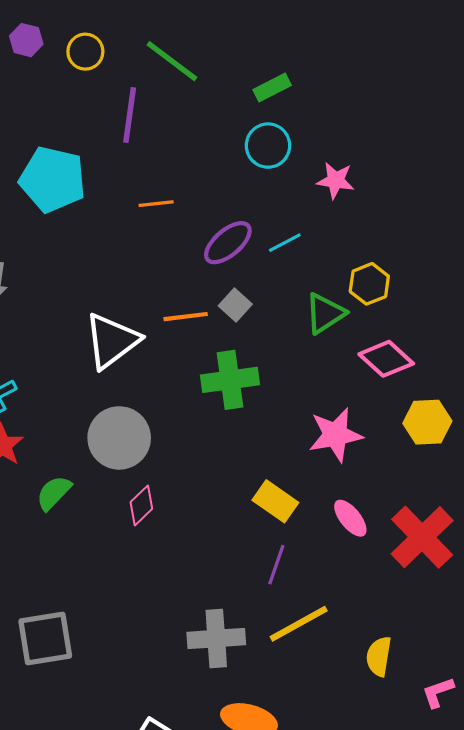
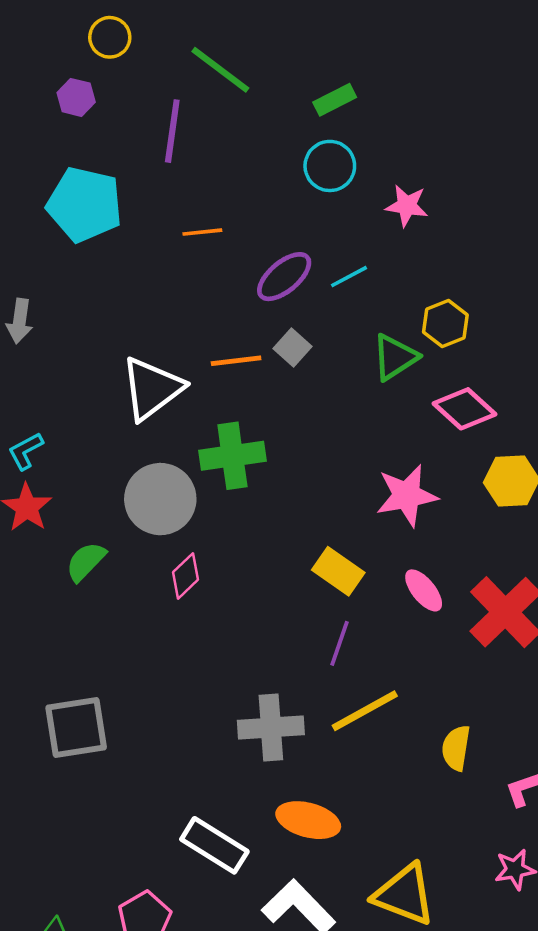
purple hexagon: (26, 40) -> (76, 97), moved
yellow circle: (85, 52) -> (110, 37), moved
green cross: (230, 380) -> (232, 456), moved

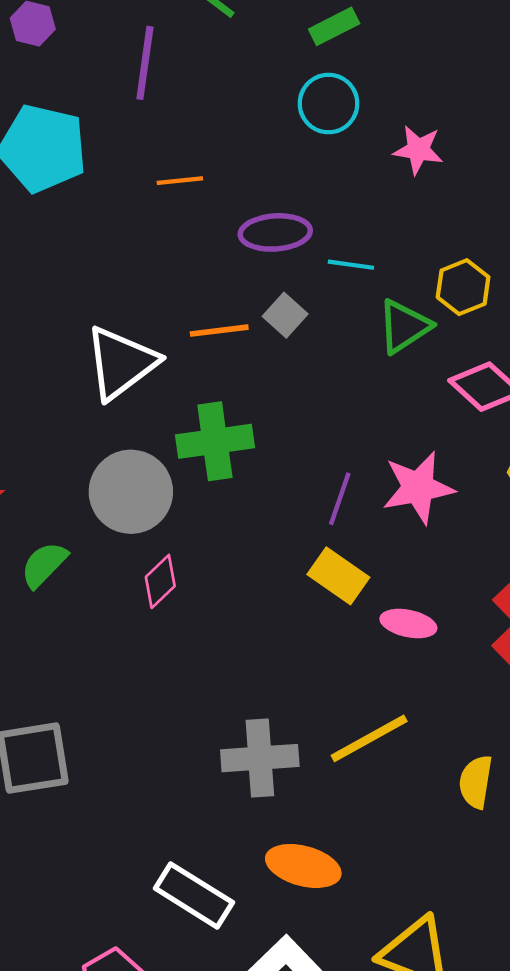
purple ellipse: (284, 277) -> (275, 232), turned 36
cyan line: (349, 277) -> (351, 265), moved, turned 36
pink ellipse: (424, 590) -> (408, 624), moved, turned -39
purple line: (339, 643) -> (340, 499), moved

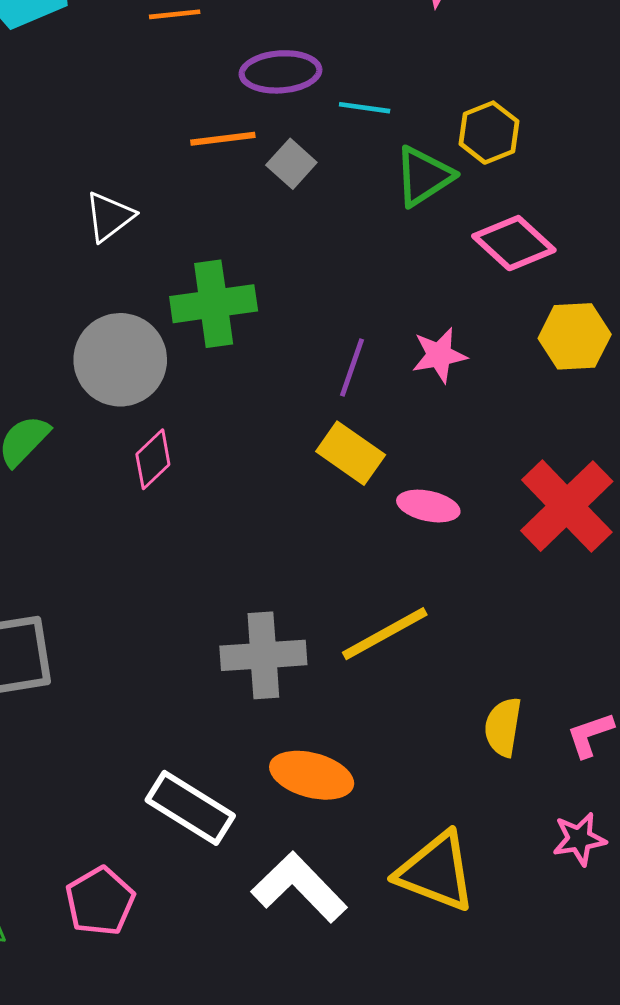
orange line: (219, 331) -> (223, 139), moved
white triangle: (121, 363) -> (109, 217), size x0.6
pink star: (418, 488) -> (439, 355), size x0.7
yellow semicircle: (476, 782) -> (503, 727), moved

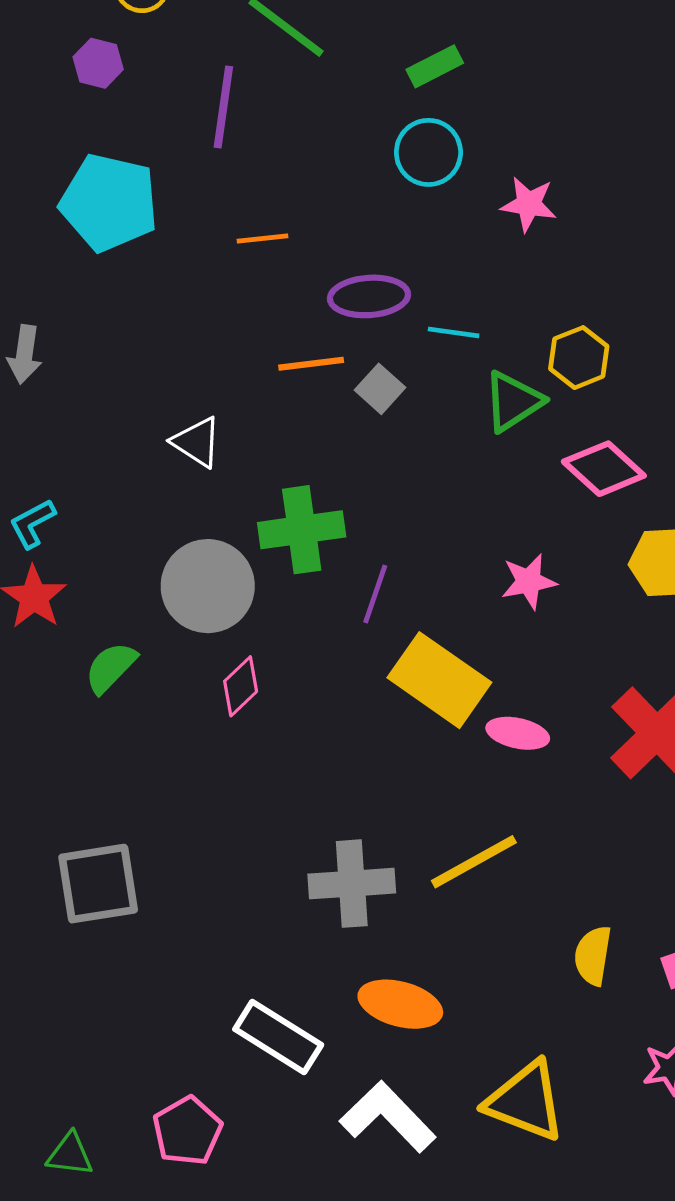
white triangle: (109, 217) -> (197, 442), turned -50
purple line: (352, 368) -> (375, 594), moved
yellow rectangle: (351, 453) -> (439, 680), size x1.5

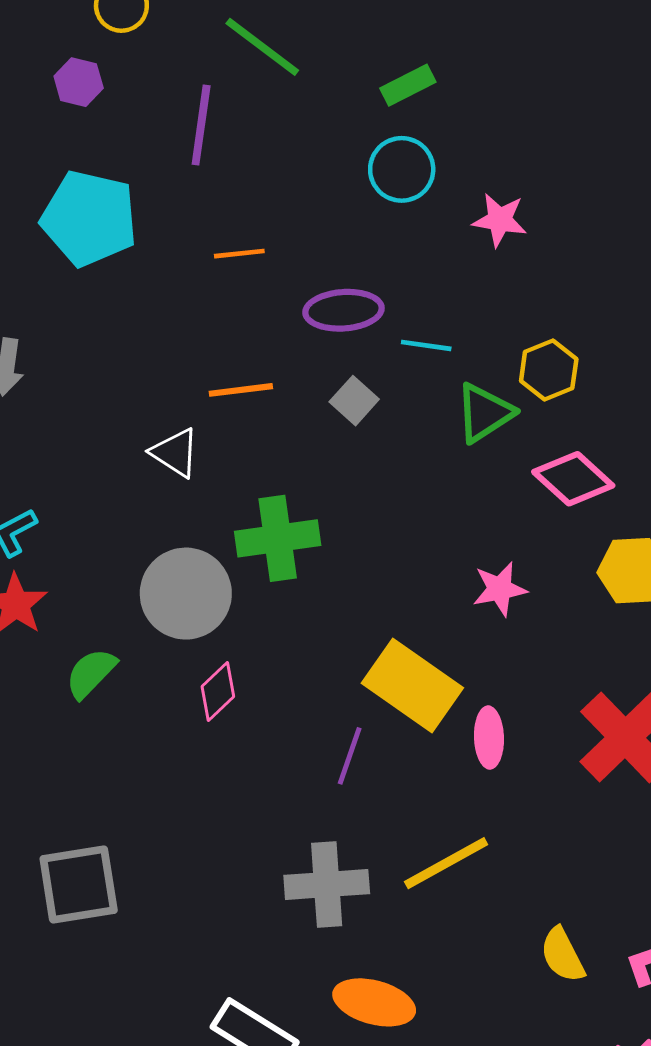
orange line: (311, 364) -> (241, 390), moved
purple line: (375, 594) -> (350, 756), moved
pink ellipse: (518, 733) -> (489, 737), turned 76
yellow semicircle: (593, 956) -> (562, 955), turned -36

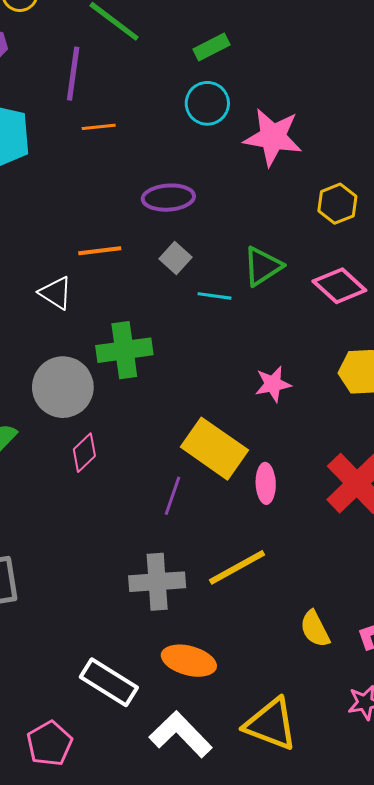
pink star: (500, 220) -> (273, 137), size x1.6
orange line: (239, 254) -> (99, 127), moved
cyan line: (426, 345) -> (214, 296), moved
yellow hexagon: (549, 370) -> (337, 204), moved
pink diamond: (573, 479) -> (339, 286), moved

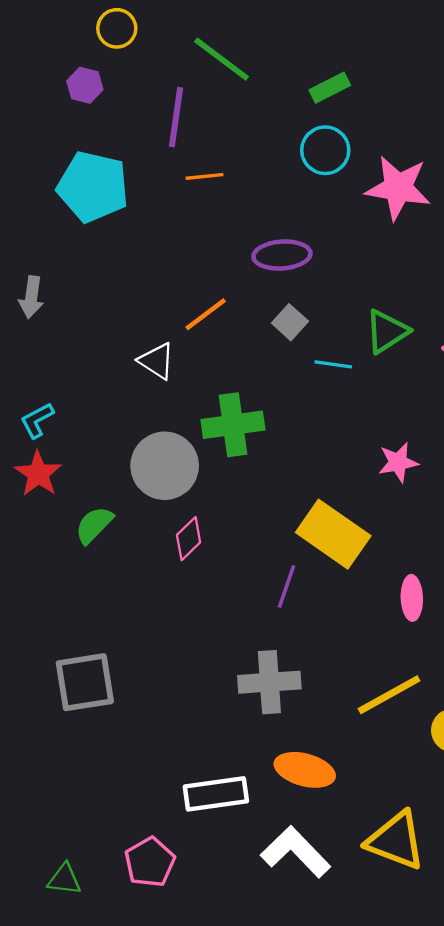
orange line: (100, 251) -> (206, 314), turned -30
pink ellipse: (266, 483) -> (412, 598), moved
yellow line: (237, 567) -> (389, 695), moved
white rectangle: (109, 682) -> (216, 794), turned -40

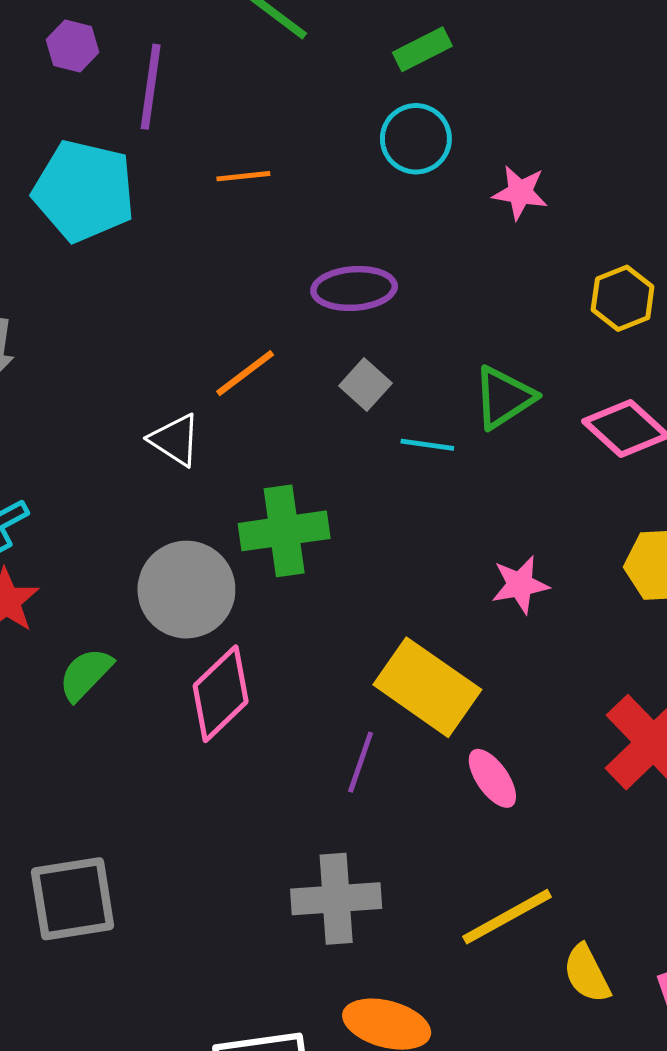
purple line: (176, 117) -> (151, 87), moved
pink star: (398, 188) -> (520, 192), size x0.6
pink diamond: (189, 539) -> (221, 694), size x1.5
pink ellipse: (412, 598) -> (492, 778), moved, turned -33

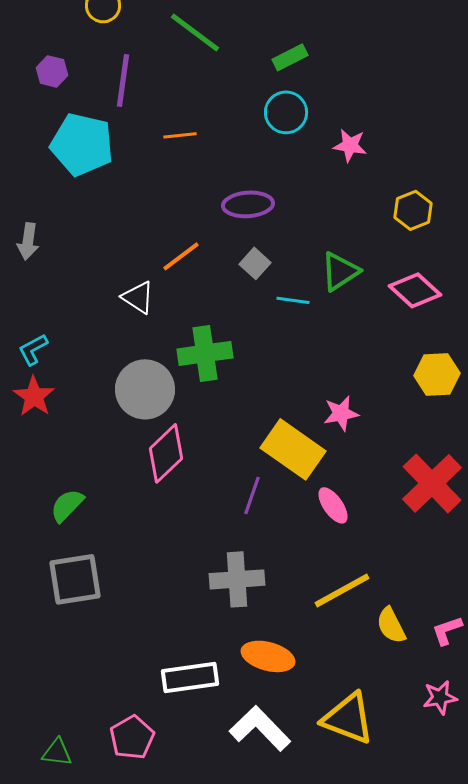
purple hexagon: (73, 46) -> (52, 71), moved
pink star: (520, 585) -> (341, 413), moved
green semicircle: (86, 674) -> (67, 505), moved

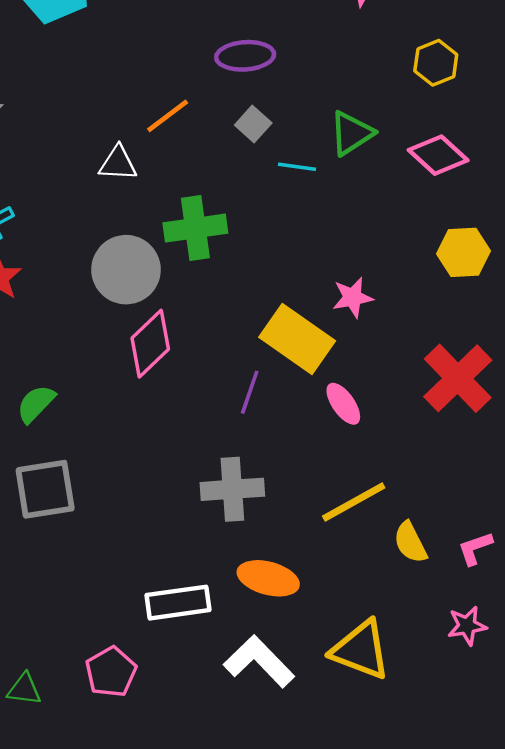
white triangle: (138, 297) -> (118, 163), turned -30

